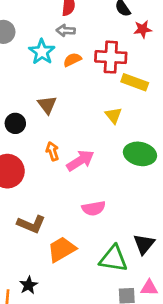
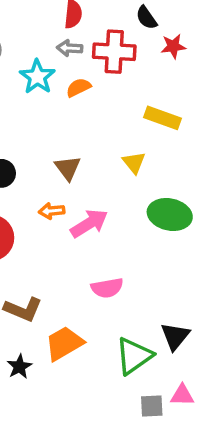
red cross: (111, 57) -> (114, 52), moved
brown triangle: (47, 105) -> (68, 168), moved
orange arrow: (52, 151) -> (52, 211), turned -78
green triangle: (113, 259) -> (134, 356), turned -44
black star: (29, 285) -> (19, 367), moved

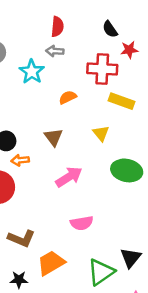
red cross: (114, 52) -> (102, 69), moved
orange semicircle: (78, 87) -> (68, 97), moved
orange arrow: (52, 211) -> (20, 160), moved
black star: (19, 367) -> (19, 280), turned 30

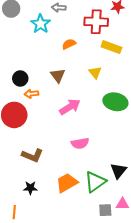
orange trapezoid: (51, 263) -> (67, 183), moved

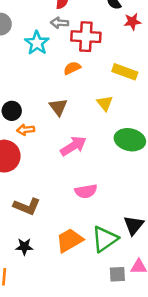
red cross: (96, 22) -> (86, 37), moved

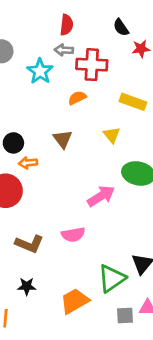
pink arrow: (73, 146) -> (101, 196), moved
pink semicircle: (86, 191) -> (73, 235), moved
orange trapezoid: (70, 240) -> (75, 301), moved

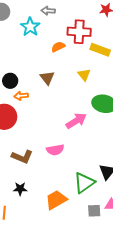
red cross: (92, 65) -> (79, 32), moved

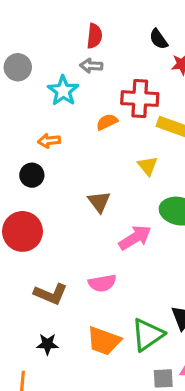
brown triangle: (47, 78) -> (99, 202), moved
orange arrow: (21, 96) -> (49, 141), moved
orange trapezoid: (56, 200) -> (104, 341), moved, turned -130

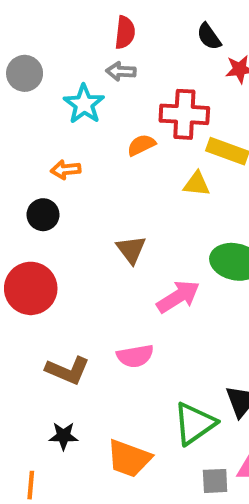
yellow triangle: (148, 166) -> (197, 184), moved, turned -45
orange trapezoid: (104, 341) -> (129, 458), moved

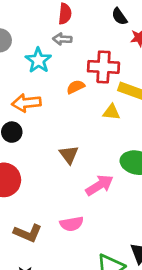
orange arrow: (66, 170) -> (26, 103), size x1.5

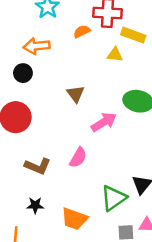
pink semicircle: (72, 224) -> (78, 158), turned -50

